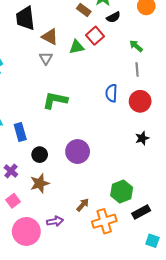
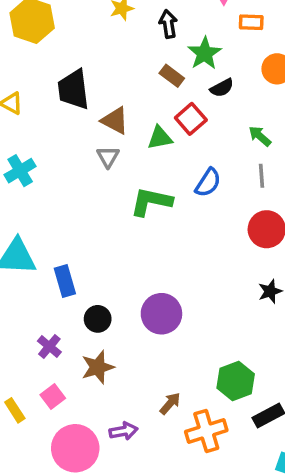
blue semicircle: (111, 93) -> (208, 183), moved, turned -150
green L-shape: (55, 100) -> (151, 202), moved

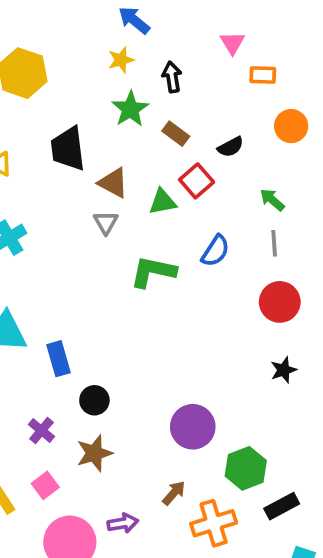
green star: (205, 53) -> (130, 109), moved
purple circle: (161, 314) -> (193, 427), moved

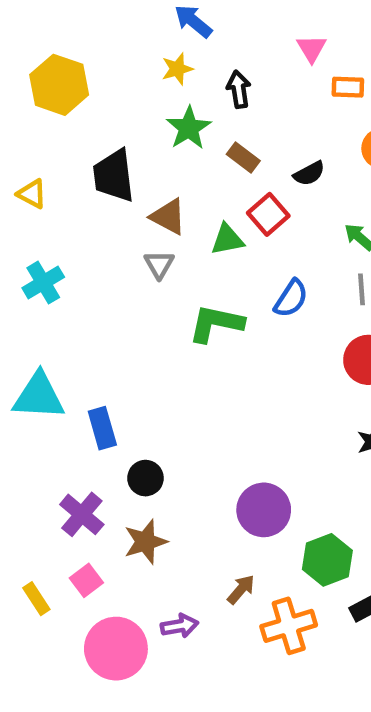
purple cross: (41, 431) -> (82, 514), size x1.4

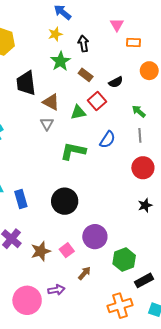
black circle: (145, 478) -> (65, 201), moved, size x1.6
pink square: (86, 580) -> (67, 250), moved
orange cross: (289, 626) -> (120, 306), moved

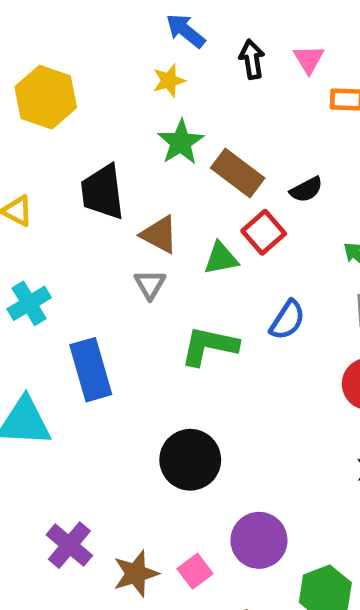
black arrow: (83, 44) -> (252, 59), moved
brown rectangle: (86, 75) -> (238, 173), size x1.5
blue rectangle: (21, 199) -> (91, 370), moved, size x1.4

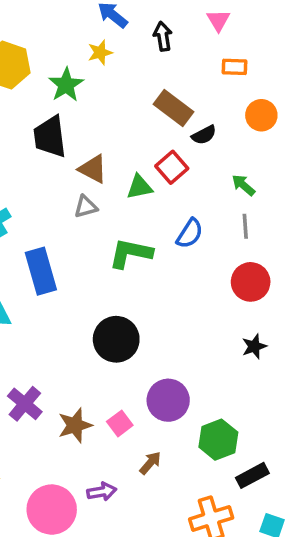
pink triangle: (309, 59) -> (218, 20), moved
green star: (181, 142) -> (66, 85), moved
brown rectangle: (238, 173) -> (174, 108), moved
gray triangle: (150, 284) -> (86, 207), turned 45

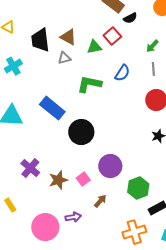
black trapezoid: (50, 137) -> (40, 40), moved
green arrow: (243, 185) -> (152, 46), turned -88
blue rectangle: (41, 271) -> (52, 108), moved, turned -35

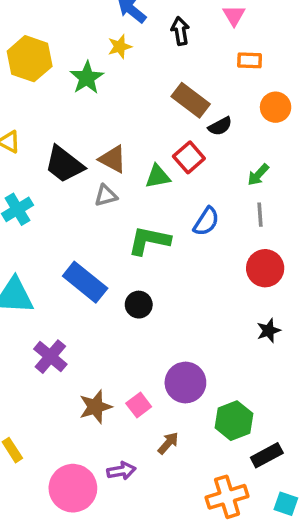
black trapezoid: (40, 40) -> (64, 164), turned -45
black circle: (81, 132) -> (139, 305), moved, size x0.6
purple cross: (30, 168) -> (50, 357), moved

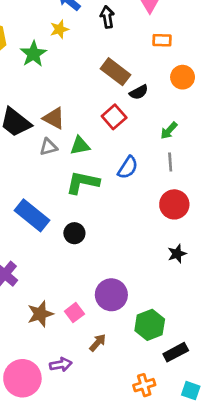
green triangle: (158, 176) -> (80, 146), moved
orange cross: (227, 497) -> (144, 385), size x0.7

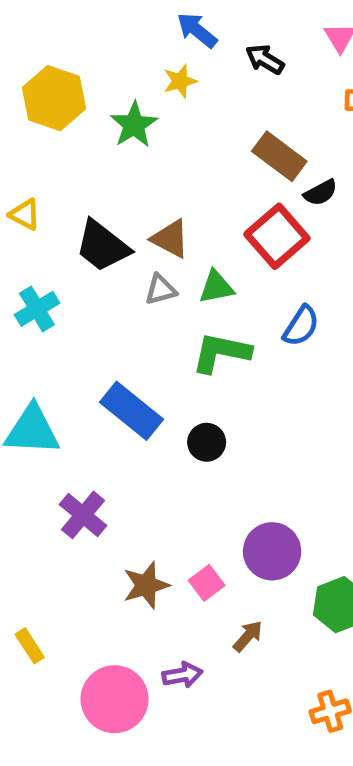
black arrow: (107, 17) -> (265, 59), turned -50
red square: (114, 117) -> (277, 236), size x1.4

